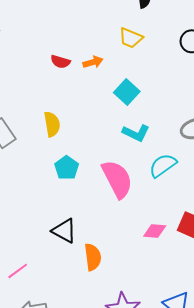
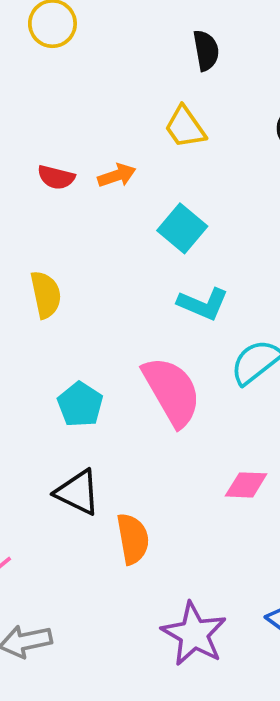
yellow trapezoid: (131, 38) -> (185, 127), turned 35
cyan pentagon: (67, 168) -> (80, 404), moved

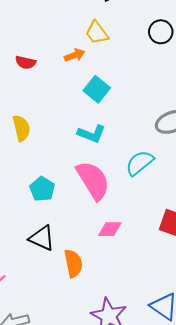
orange arrow: (117, 176) -> (75, 55), moved
cyan L-shape: (203, 304) -> (92, 134), moved
pink diamond: (246, 485) -> (110, 229), moved

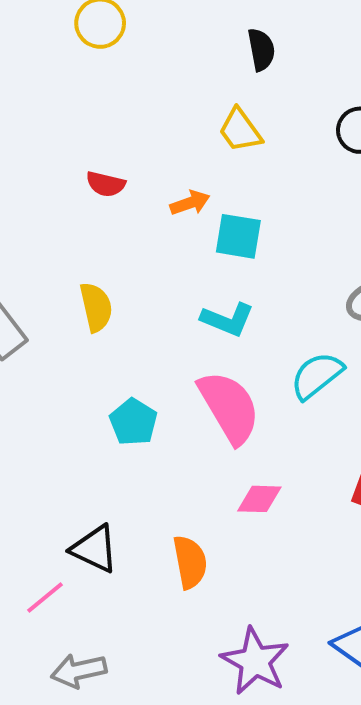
orange arrow: (75, 55) -> (190, 203), moved
cyan square: (97, 89) -> (238, 236), turned -30
black triangle: (42, 238) -> (94, 549), moved

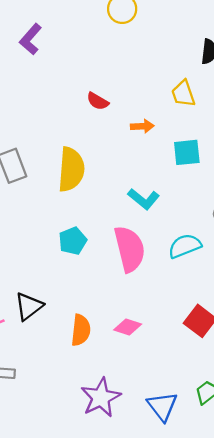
cyan square: (238, 236) -> (187, 152), moved, turned -32
yellow semicircle: (96, 307) -> (71, 169), size x1.5
pink diamond: (259, 499) -> (128, 327), moved
black triangle: (94, 549) -> (29, 306), turned 40

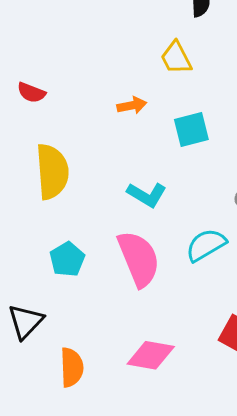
red semicircle: (98, 101) -> (31, 93), moved
black triangle: (29, 306) -> (26, 322), moved
pink diamond: (128, 327) -> (151, 355), size x1.4
orange semicircle: (81, 330) -> (72, 367), moved

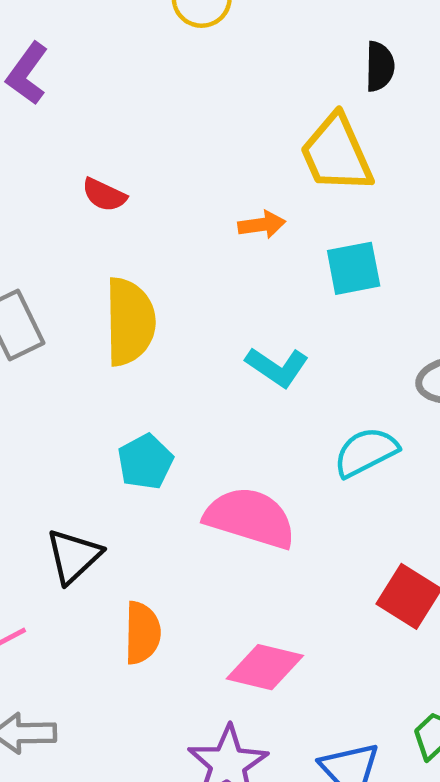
yellow trapezoid: (176, 58) -> (336, 154), size x1.5
pink semicircle: (139, 259) -> (250, 518), moved, turned -54
pink diamond: (151, 355) -> (265, 667), moved

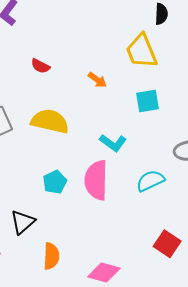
orange arrow: (262, 225) -> (97, 80), moved, turned 42
yellow semicircle: (130, 322) -> (50, 121), turned -78
pink semicircle: (250, 518) -> (96, 180), moved, turned -108

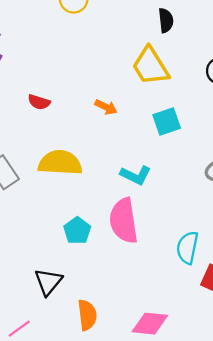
cyan semicircle: (150, 181) -> (187, 248), moved, turned -44

